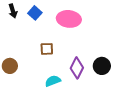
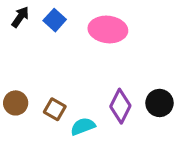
black arrow: (13, 11) -> (20, 17), turned -128
brown square: (47, 49) -> (55, 109), moved, turned 32

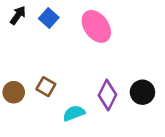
pink ellipse: (108, 29) -> (96, 26), turned 48
brown square: (55, 109) -> (46, 87), moved

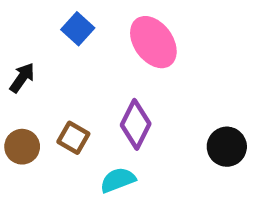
black arrow: (18, 15) -> (22, 78), moved
purple diamond: (107, 95) -> (136, 124), moved

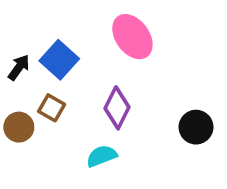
blue square: (78, 29) -> (59, 60), moved, size x1.4
brown square: (73, 138) -> (52, 108), moved

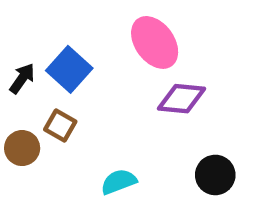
purple diamond: (117, 108) -> (182, 99), moved, turned 69
black circle: (196, 127) -> (215, 175), moved

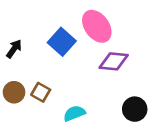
blue square: (69, 69) -> (62, 42), moved
brown square: (60, 126) -> (41, 92), moved

